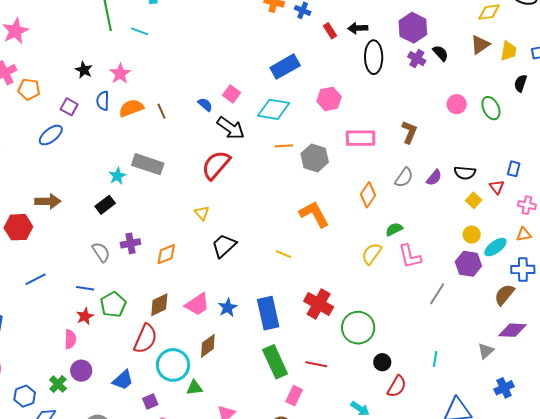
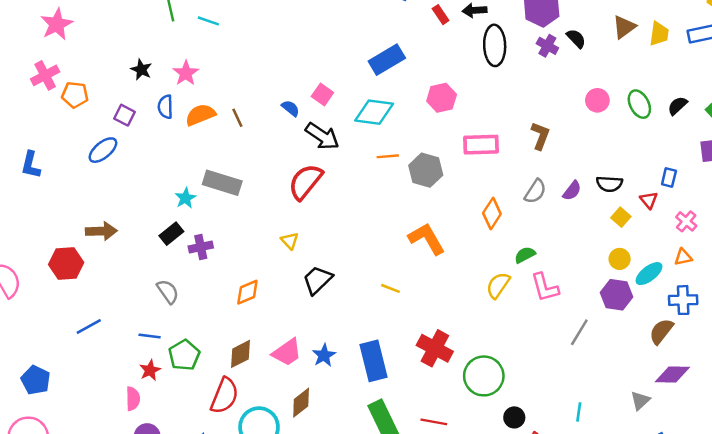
black semicircle: (520, 83) -> (677, 106), moved, turned 30
pink cross: (527, 205) -> (686, 221), turned 30
purple cross: (131, 243) -> (201, 247), moved

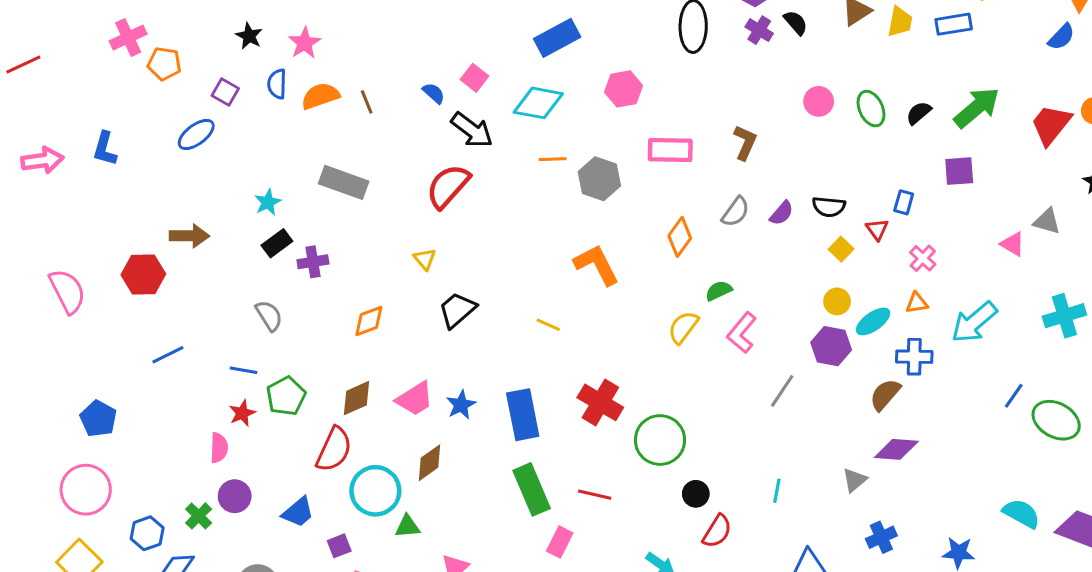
cyan star: (185, 198) -> (268, 202), moved
pink L-shape: (545, 287) -> (742, 333), turned 52

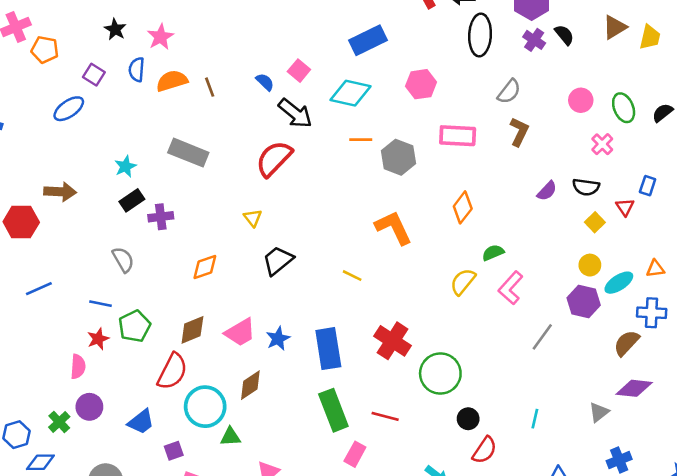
gray semicircle: (736, 212) -> (509, 92), moved
pink cross: (923, 258) -> (602, 144), moved

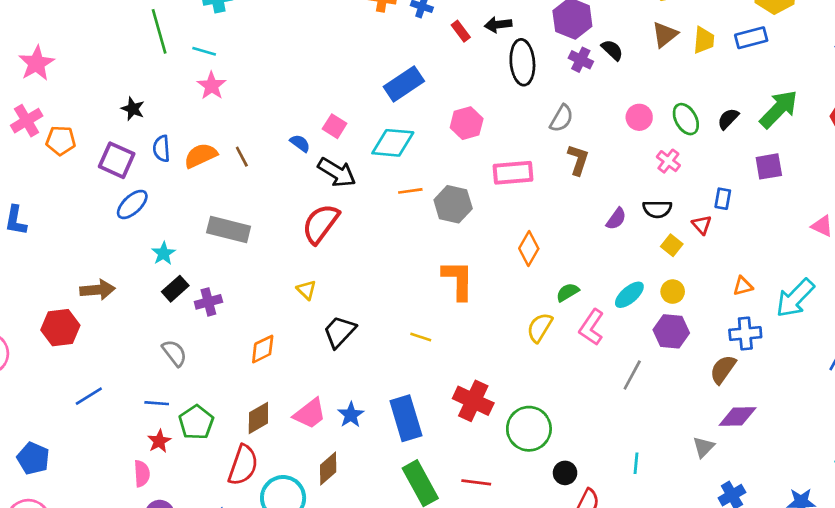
pink star: (160, 37) -> (212, 86), moved
purple square: (94, 75) -> (117, 160), size x1.5
blue ellipse: (69, 109) -> (132, 204), moved
orange L-shape: (394, 228) -> (458, 280), turned 33
cyan ellipse: (619, 283) -> (629, 295), moved

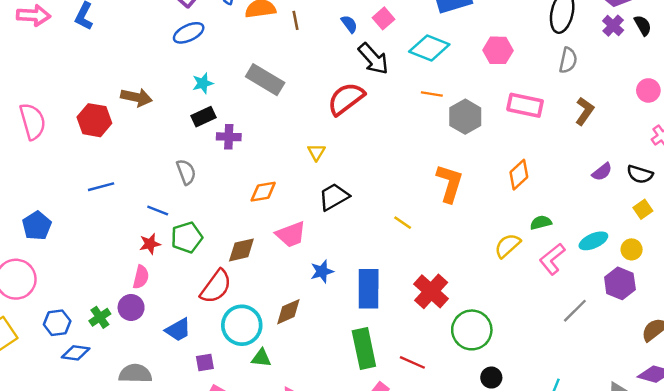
gray semicircle: (562, 118) -> (568, 60), moved, turned -35
pink trapezoid: (310, 414) -> (291, 234), moved
pink semicircle: (142, 474) -> (141, 277), moved

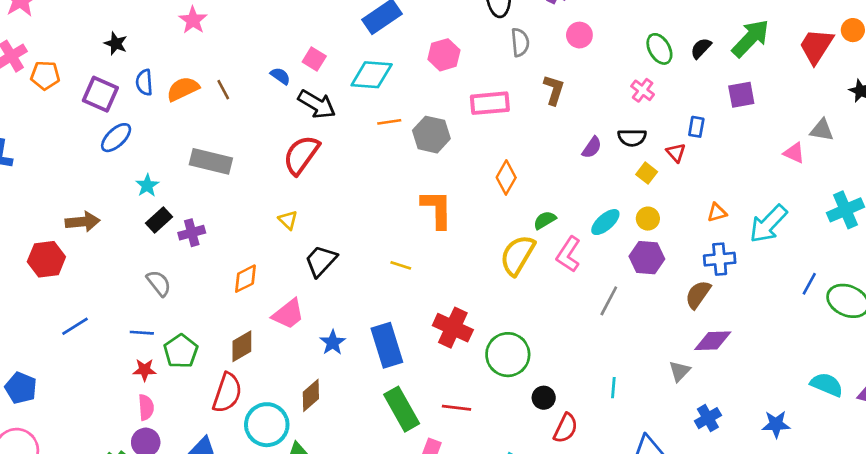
pink circle: (648, 90) -> (579, 35), moved
red star: (150, 244) -> (145, 370), turned 30
yellow semicircle: (508, 246) -> (517, 255), size x1.4

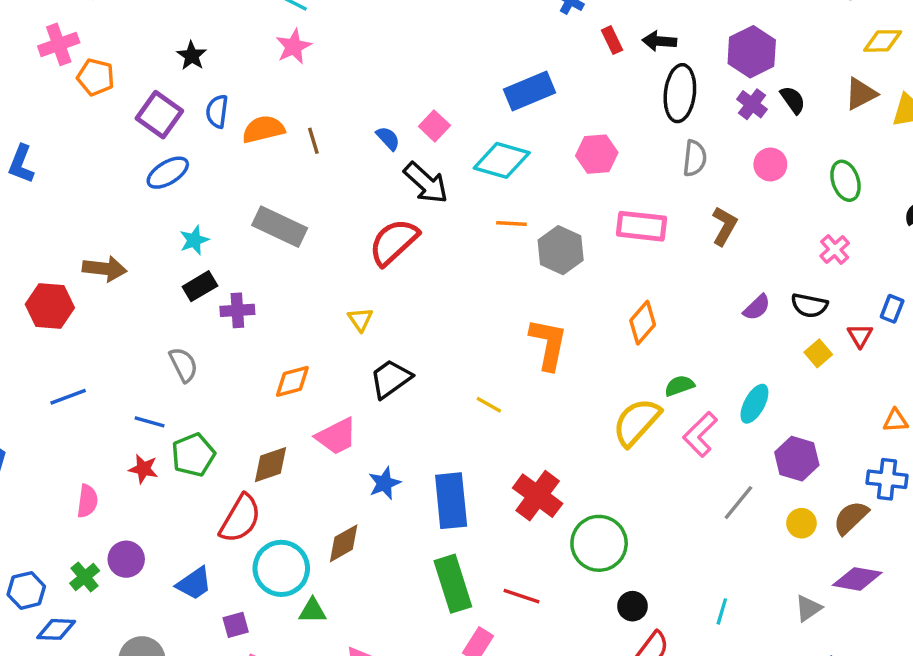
green ellipse: (659, 49) -> (845, 181), moved
yellow circle: (648, 219) -> (801, 523), moved
cyan ellipse: (605, 222) -> (754, 404), turned -32
pink semicircle: (146, 407) -> (87, 501), moved

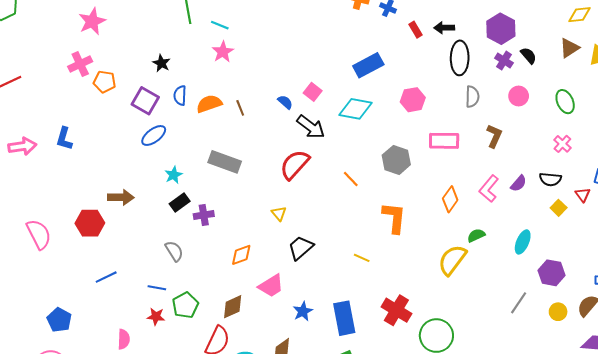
orange line: (511, 224) -> (351, 179), moved, turned 48
pink L-shape: (700, 434) -> (489, 189), moved

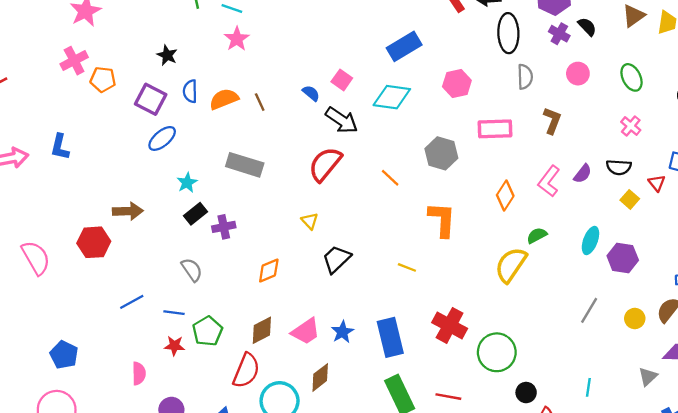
purple hexagon: (552, 273) -> (623, 258), moved
blue line: (106, 277) -> (132, 302), moved
pink trapezoid: (271, 286) -> (306, 331), moved

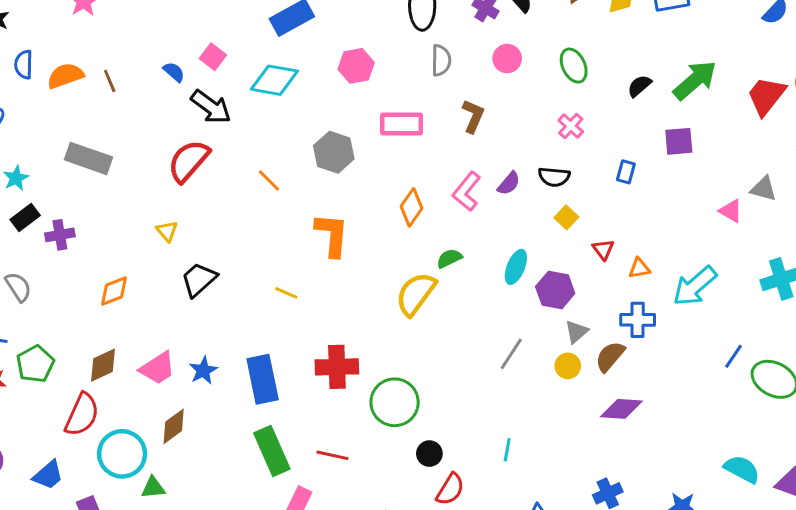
red triangle: (657, 183) -> (603, 249), moved
red cross: (450, 325) -> (337, 367), turned -32
gray triangle: (648, 377) -> (576, 332), moved

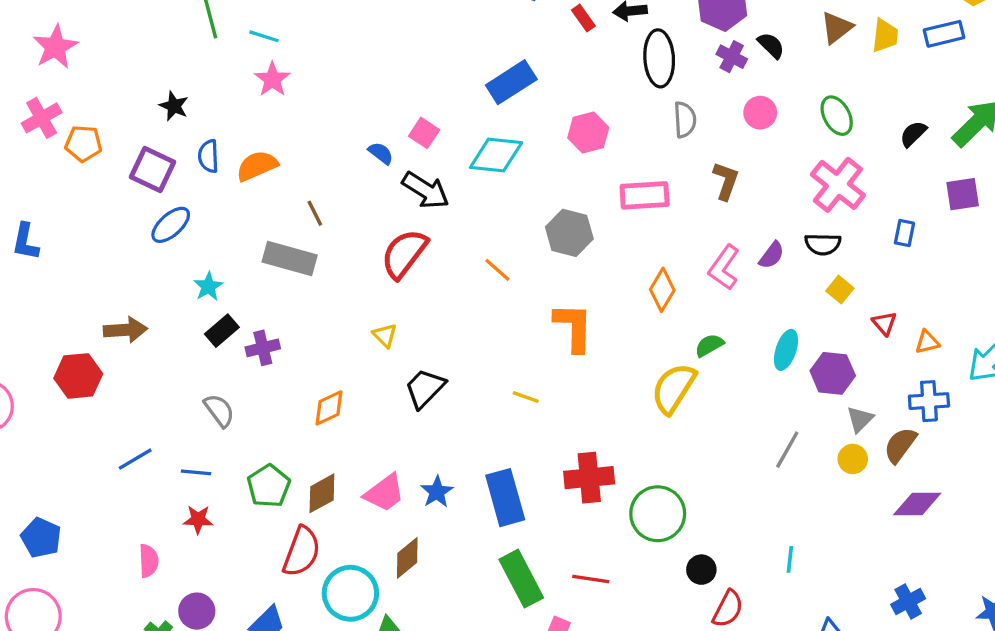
brown line: (110, 81) -> (315, 213), moved
pink cross: (571, 126) -> (838, 185), size x1.8
green pentagon: (35, 364) -> (269, 486), moved

